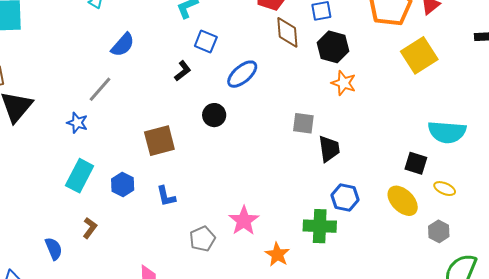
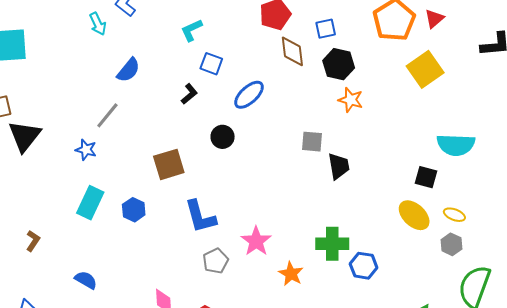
yellow ellipse: (445, 189) -> (454, 215), moved
blue L-shape: (166, 196) -> (200, 217), moved, size x1.6
blue hexagon: (345, 197) -> (364, 266), moved
brown L-shape: (90, 228) -> (33, 241), moved
blue semicircle: (54, 249) -> (86, 280), moved, turned -35

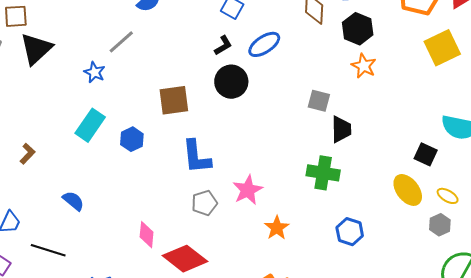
black L-shape: (189, 94) -> (223, 45), moved
black circle: (223, 137) -> (231, 82), size x1.4
green cross: (332, 244) -> (323, 173), moved

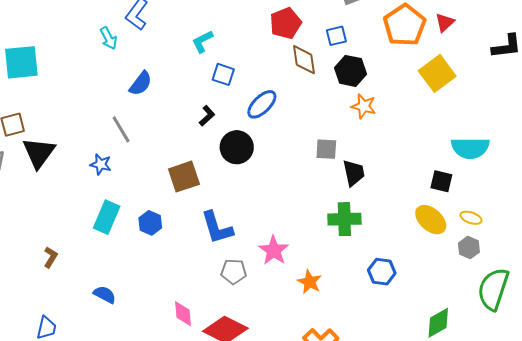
gray line: (121, 42) -> (121, 129), turned -68
black L-shape: (223, 45) -> (207, 116), moved
gray pentagon: (204, 203) -> (234, 272), turned 30

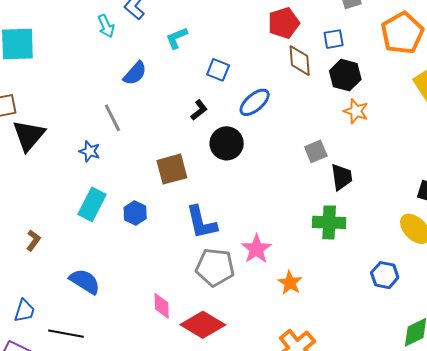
cyan L-shape: (202, 41) -> (177, 38), moved
gray square: (326, 149) -> (316, 151), turned -30
gray pentagon: (234, 272) -> (215, 267), size x1.5
blue hexagon: (382, 272) -> (385, 275), moved
blue semicircle: (105, 295) -> (85, 281), size x1.4

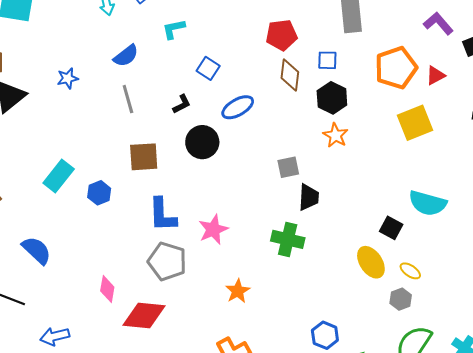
gray line: (112, 118) -> (128, 99), moved
blue star: (90, 151) -> (68, 78), moved, turned 30
pink star: (256, 249) -> (213, 230), moved
blue hexagon: (385, 275) -> (325, 335), moved
red diamond: (203, 325) -> (144, 315), turned -36

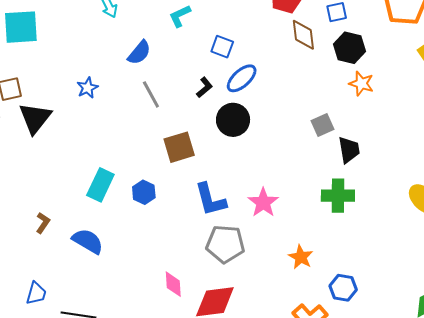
blue ellipse: (238, 107) -> (242, 78), moved
blue semicircle: (37, 250) -> (88, 241), moved
blue hexagon: (325, 335) -> (343, 288), moved

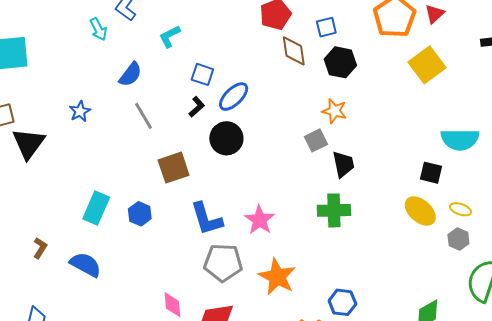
blue square: (222, 47) -> (202, 74), moved
orange star: (361, 84) -> (334, 111), moved
orange star: (301, 257) -> (277, 277), moved, size x1.5

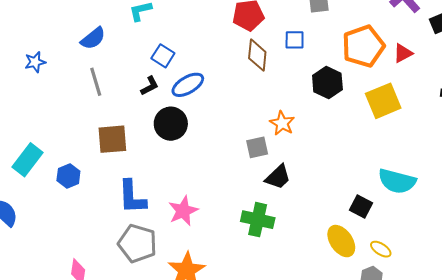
black hexagon: (340, 62) -> (327, 83), moved
black trapezoid: (343, 164) -> (278, 177), turned 44

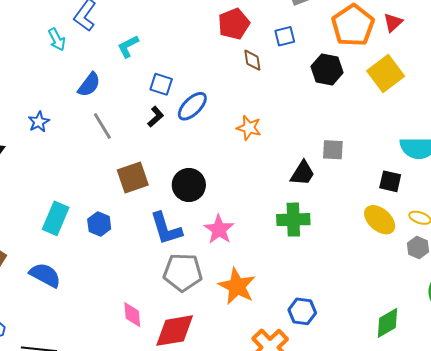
brown diamond: (257, 55) -> (252, 60), size x0.7
orange star: (282, 123) -> (249, 128), moved
black circle: (171, 124) -> (189, 185), moved
gray square: (257, 147) -> (333, 150), moved, turned 30

